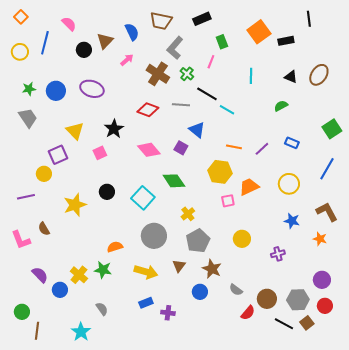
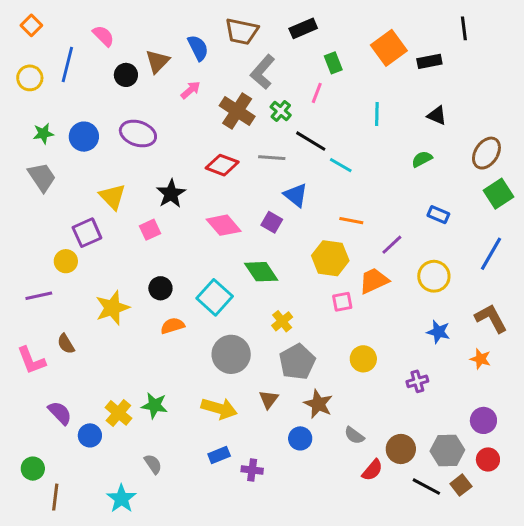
brown ellipse: (319, 75) -> (486, 153), moved
purple line: (262, 149) -> (392, 245), moved
orange semicircle: (115, 247) -> (173, 326), moved

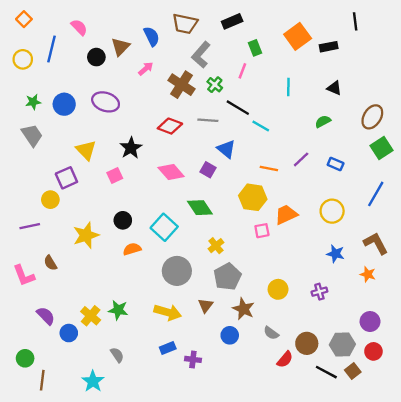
purple line: (392, 245) -> (301, 159), moved
yellow circle: (363, 359) -> (278, 289), moved

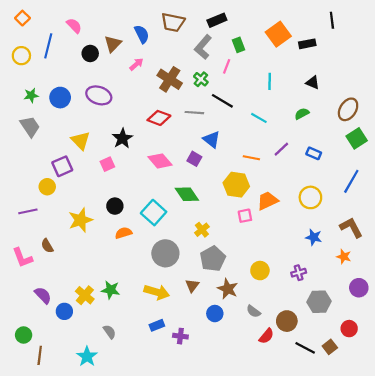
gray L-shape: (201, 55) -> (203, 47), moved
cyan line: (261, 126) -> (259, 118), moved
purple circle: (370, 322) -> (359, 288), moved
gray hexagon: (342, 345) -> (319, 302), moved

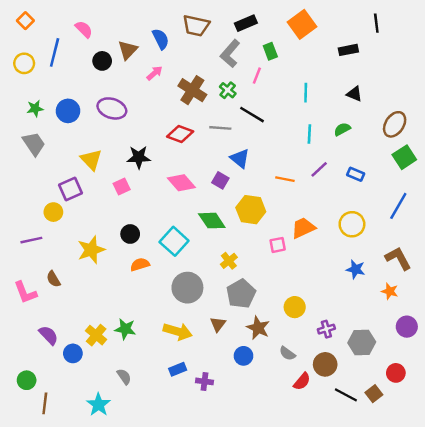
orange square: (278, 34) -> (302, 24), moved
cyan line: (259, 118) -> (309, 134), moved, turned 63
black star: (122, 138) -> (139, 157), turned 30
yellow hexagon: (236, 185) -> (251, 210), moved
purple cross: (299, 273) -> (326, 329), moved

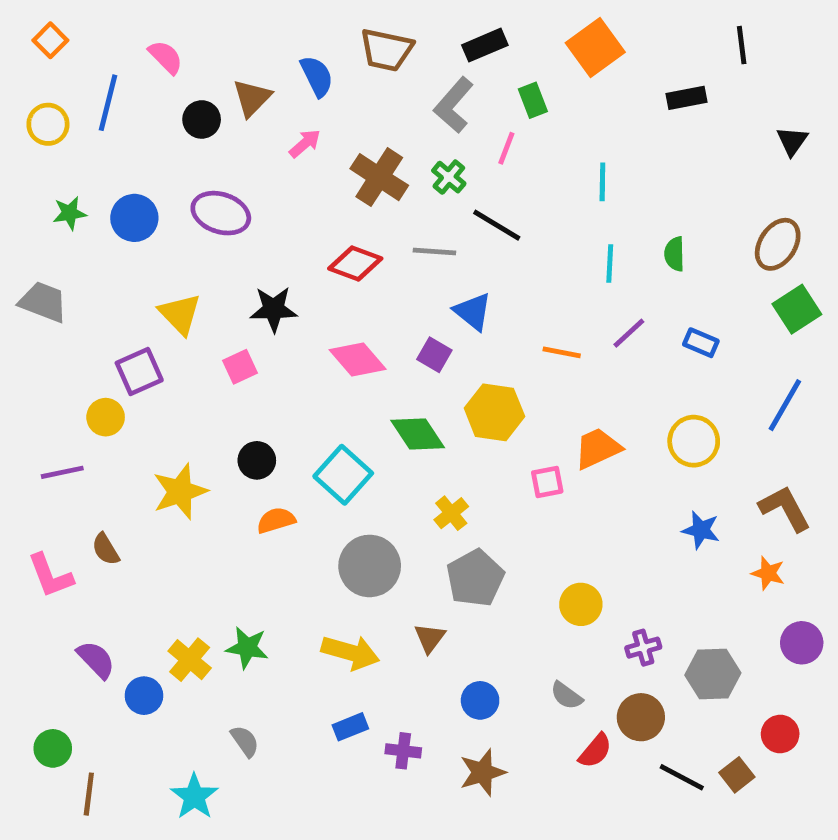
black triangle: (354, 94) -> (792, 141), moved, turned 42
green semicircle: (342, 129) -> (674, 254), turned -63
gray trapezoid: (34, 144) -> (43, 302), moved, turned -35
brown star: (258, 328) -> (482, 772), moved, turned 30

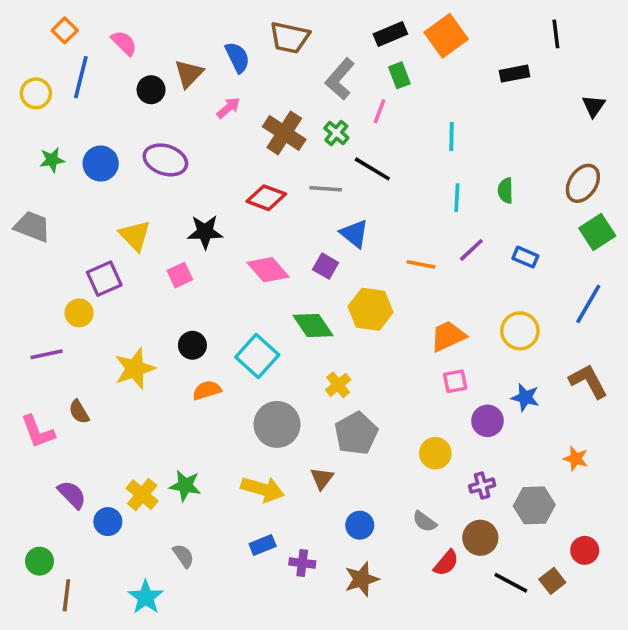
orange square: (50, 40) -> (65, 30), moved
black rectangle: (485, 45) -> (390, 34), moved
pink square: (547, 482) -> (455, 381), moved
orange star: (768, 573) -> (576, 459), moved
purple circle: (802, 643) -> (488, 421), moved

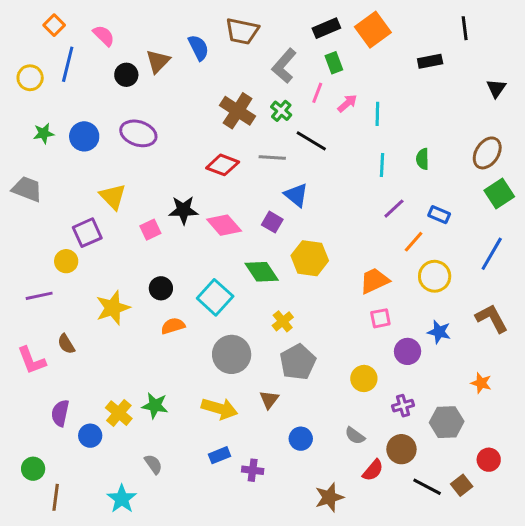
pink arrow: (228, 108) -> (347, 103), moved
black star: (205, 232) -> (183, 210), moved
orange line: (421, 264) -> (414, 242), moved, turned -60
purple semicircle: (72, 495) -> (60, 413), turned -124
brown star: (362, 579) -> (329, 497), moved

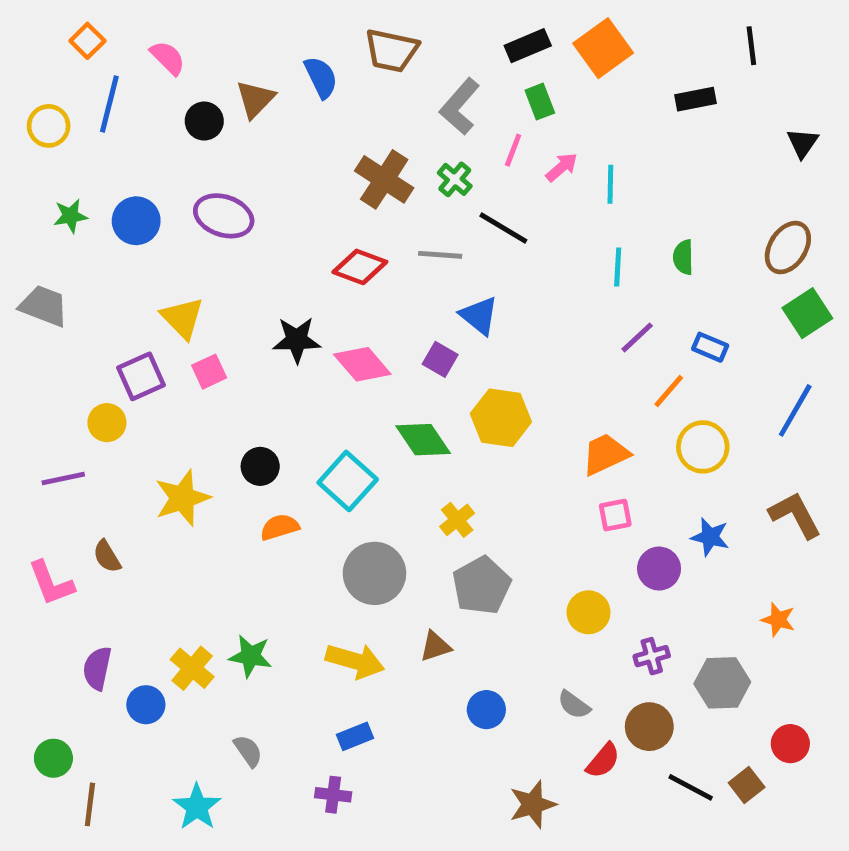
pink square: (150, 230) -> (209, 372), moved
brown triangle: (269, 400) -> (435, 646), turned 35
purple cross: (253, 470) -> (333, 795), moved

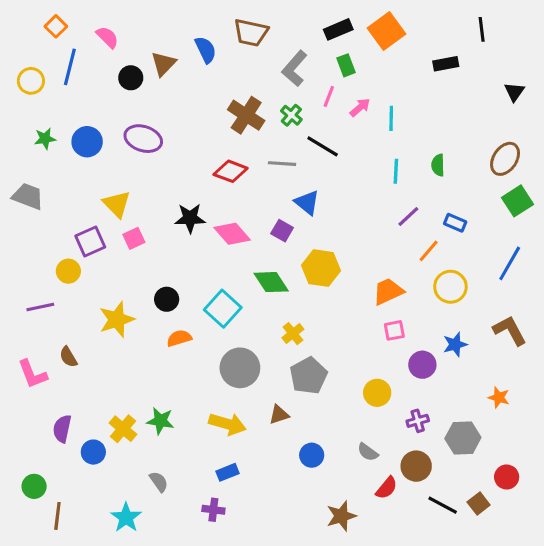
blue star: (710, 537) -> (455, 344), turned -30

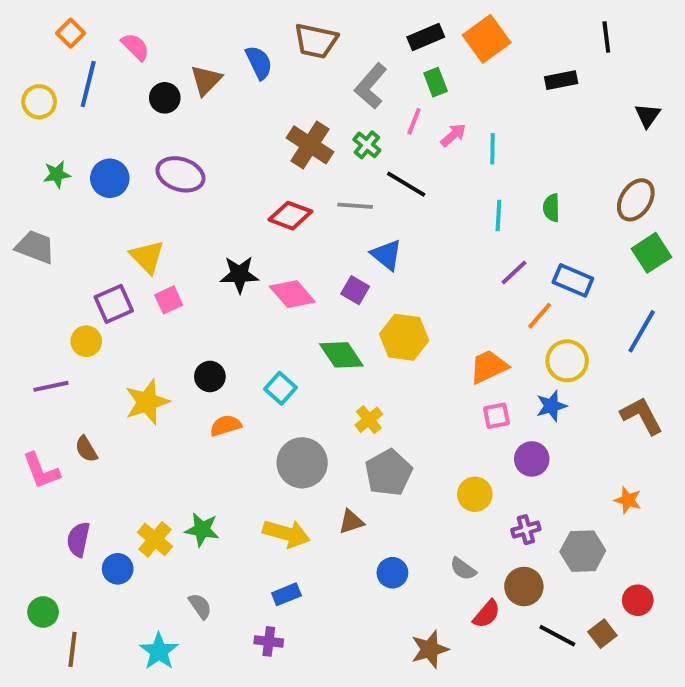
blue rectangle: (455, 223) -> (573, 280), size x1.4
cyan square: (223, 309) -> (281, 388), size x0.7
blue star: (455, 344) -> (551, 406), moved

